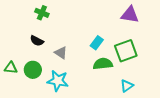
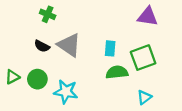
cyan rectangle: (97, 43) -> (110, 48), turned -32
gray triangle: (61, 53) -> (69, 45), moved, size x1.6
green triangle: (11, 68) -> (12, 77), turned -32

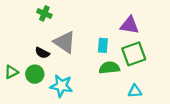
purple triangle: (148, 17) -> (130, 25), moved
black semicircle: (42, 46) -> (42, 53), moved
cyan triangle: (144, 97) -> (135, 91), turned 32

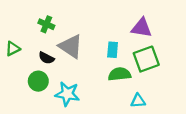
green cross: (44, 13) -> (46, 24), moved
green triangle: (11, 72) -> (13, 49), moved
cyan triangle: (135, 91) -> (138, 101), moved

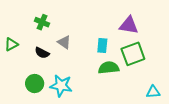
gray triangle: (71, 46) -> (64, 42), size x0.6
green circle: (38, 81) -> (35, 84), moved
cyan triangle: (138, 101) -> (153, 92), moved

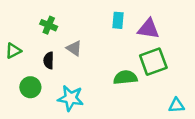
cyan rectangle: (102, 45) -> (118, 20), moved
black semicircle: (42, 53) -> (49, 60), turned 64
green circle: (35, 84) -> (30, 87), moved

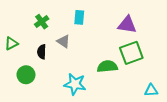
cyan rectangle: (118, 20) -> (79, 17), moved
green cross: (49, 25) -> (42, 22), turned 32
cyan star: (71, 98) -> (75, 84), moved

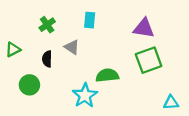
green semicircle: (107, 66) -> (107, 75), moved
cyan star: (75, 84) -> (85, 95), turned 30

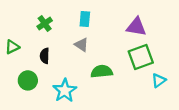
gray triangle: (72, 47) -> (81, 45), moved
cyan star: (85, 95) -> (65, 91), moved
cyan triangle: (171, 103) -> (159, 80), moved, turned -32

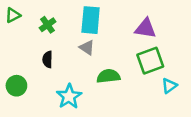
cyan rectangle: (85, 19) -> (91, 20), size x1.6
green triangle: (12, 47) -> (13, 15), moved
green circle: (28, 80) -> (16, 86), moved

